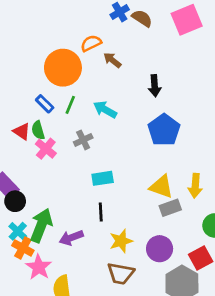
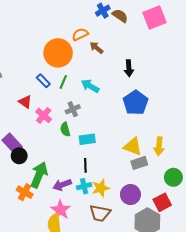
green semicircle: (38, 130) -> (65, 129), moved
cyan cross: (18, 231) -> (84, 186), moved, turned 32
pink star: (39, 267) -> (60, 210), moved

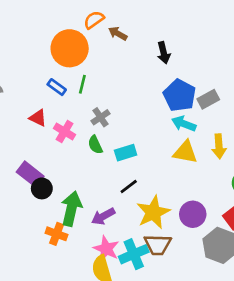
cyan arrow: (90, 86) -> (184, 124), moved
gray rectangle: (139, 163) -> (208, 99), moved
black line: (85, 165) -> (129, 186), turned 64
cyan cross: (84, 186) -> (134, 254), moved, size x1.5
yellow star: (101, 188) -> (153, 212), size x1.4

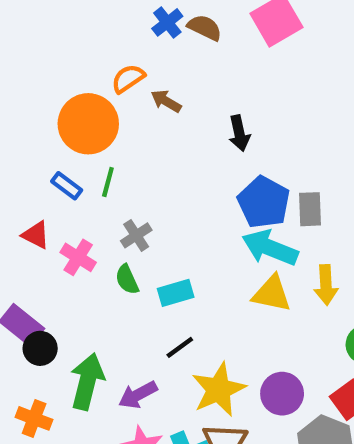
gray rectangle: (208, 99) -> (310, 209), turned -65
cyan arrow: (184, 124) -> (270, 248), size x1.4
orange cross: (57, 234) -> (34, 418), moved

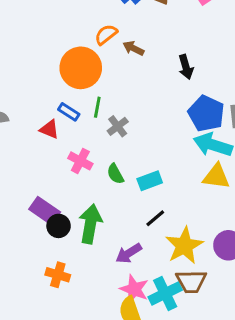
red triangle: (36, 235) -> (49, 129), moved
gray cross: (136, 235) -> (118, 126), moved
green arrow: (87, 381) -> (90, 224), moved

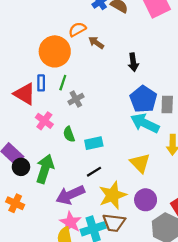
blue rectangle: (69, 112) -> (41, 83), turned 49
red triangle: (49, 129) -> (25, 94), size x1.5
yellow triangle: (216, 176) -> (140, 163), moved, turned 30
purple arrow: (129, 253) -> (70, 195), size x1.4

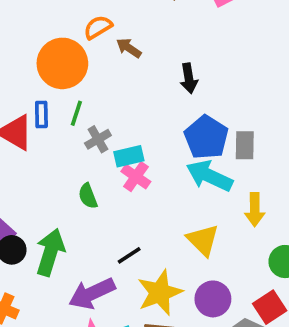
pink cross: (44, 121) -> (136, 177), moved
cyan rectangle: (94, 143) -> (129, 156), moved

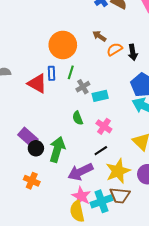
orange semicircle: (98, 27) -> (115, 49), moved
pink cross: (136, 177) -> (104, 126), moved

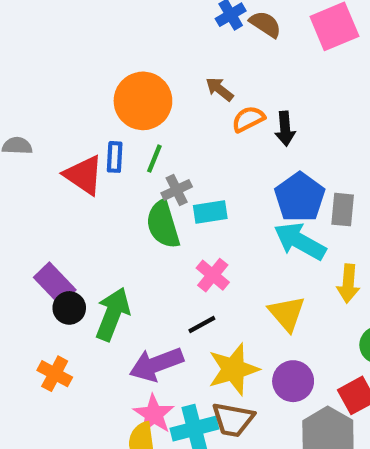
green semicircle: (78, 118) -> (163, 224), moved, size x1.6

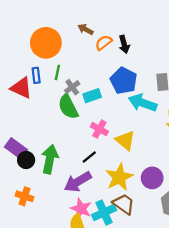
blue pentagon: (300, 197) -> (124, 81), moved
yellow triangle: (287, 313) -> (125, 141), moved
black line: (202, 324) -> (89, 157), moved
brown trapezoid: (233, 420) -> (124, 204), turned -145

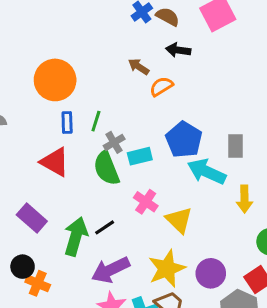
orange circle: (46, 43) -> (55, 80), moved
black arrow: (124, 44) -> (178, 50), moved, turned 108
red triangle: (21, 88) -> (55, 162), moved
black line: (89, 157) -> (105, 227), moved
black circle: (26, 160) -> (23, 267), moved

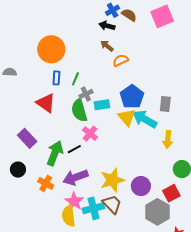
black arrow: (178, 50) -> (107, 26), moved
pink cross: (146, 202) -> (90, 134), moved
yellow triangle: (179, 220) -> (127, 117), moved
orange cross: (38, 283) -> (46, 183), moved

